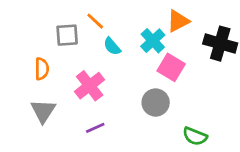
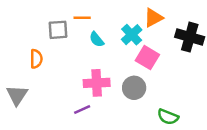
orange line: (95, 21) -> (82, 18), turned -42
pink cross: (90, 86) -> (97, 83), moved, turned 35
gray triangle: (43, 111) -> (17, 95), moved

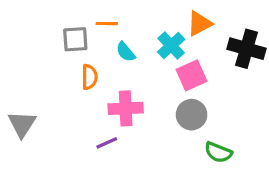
pink square: (147, 58) -> (192, 75), turned 35
orange semicircle: (36, 59) -> (89, 77), moved
gray circle: (134, 88) -> (192, 115), moved

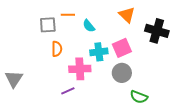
orange triangle: (199, 24) -> (127, 15), turned -48
cyan cross: (171, 46) -> (99, 52), moved, turned 36
cyan semicircle: (126, 52) -> (89, 26), moved

